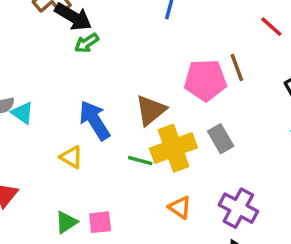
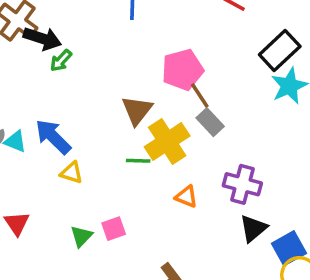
brown line: (237, 67) -> (200, 95), moved
blue arrow: (95, 120) -> (53, 137), moved

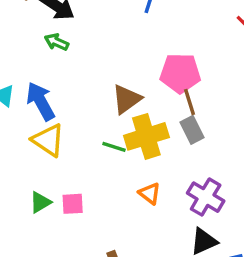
green arrow: (61, 61) -> (57, 42), moved, turned 55
yellow triangle: (72, 173) -> (48, 140), size x1.5

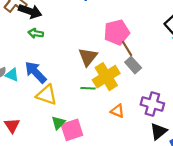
green triangle: (40, 202) -> (58, 123), moved
pink square: (73, 204) -> (72, 130), size x1.5

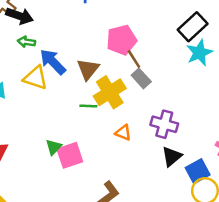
blue arrow: (36, 72) -> (53, 62), moved
yellow triangle: (47, 95) -> (35, 78), moved

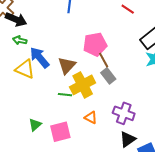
pink square: (70, 155) -> (60, 132), moved

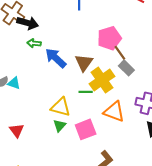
yellow triangle: (25, 69) -> (61, 107), moved
orange triangle: (91, 118) -> (114, 112), size x1.6

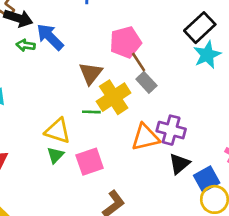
blue arrow: (56, 58) -> (50, 37), moved
orange triangle: (114, 112) -> (145, 137), moved, turned -35

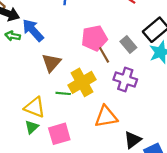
brown triangle: (91, 73) -> (51, 63), moved
gray rectangle: (146, 82) -> (128, 45), moved
purple cross: (171, 130) -> (125, 80), moved

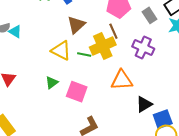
brown line: (104, 55) -> (113, 31), moved
yellow triangle: (35, 107) -> (61, 50), moved
pink square: (59, 134) -> (77, 92), turned 30

